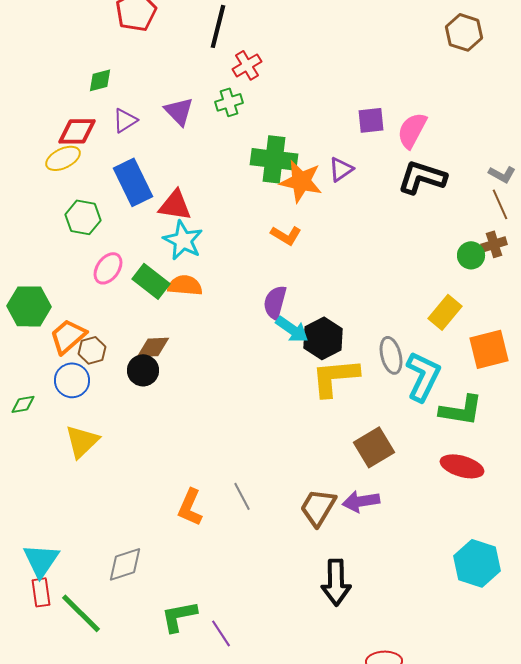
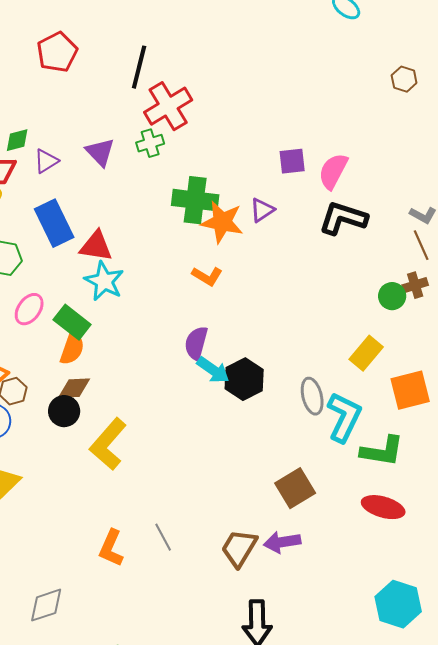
brown hexagon: (464, 32) -> (404, 79), moved, size x0.7
red cross: (247, 65) -> (168, 106), size x1.6
green diamond: (100, 80) -> (17, 140), moved
orange semicircle: (185, 285) -> (72, 348), moved, turned 104
yellow L-shape: (335, 377) -> (108, 444), moved, turned -44

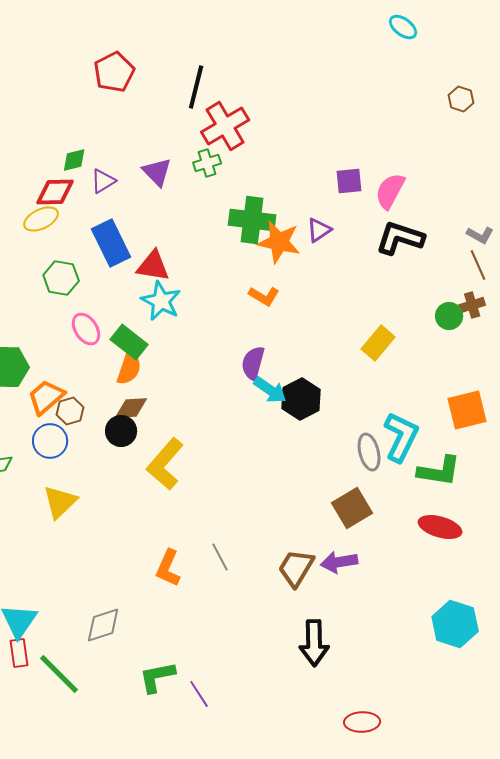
pink ellipse: (29, 309) -> (86, 329), turned -68
yellow rectangle: (366, 353) -> (378, 343), moved
gray ellipse: (312, 396) -> (369, 452), moved

